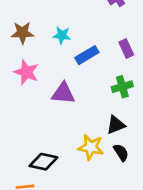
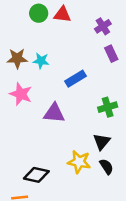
cyan star: (62, 35) -> (41, 61), moved
purple rectangle: (126, 49) -> (111, 54), moved
black triangle: (116, 125) -> (102, 142), turned -30

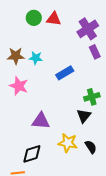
purple cross: (103, 26) -> (88, 29), size x1.5
purple triangle: (54, 113) -> (41, 121), moved
black triangle: (102, 142) -> (84, 116), moved
black diamond: (36, 175) -> (32, 154), turned -30

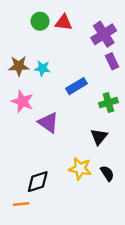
green cross: (92, 97) -> (108, 103), moved
purple triangle: (41, 121) -> (48, 123), moved, turned 30

